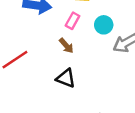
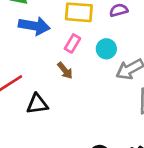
black triangle: (66, 78) -> (37, 104), moved, turned -30

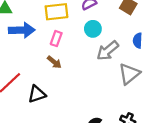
cyan circle: (106, 49) -> (93, 29), moved

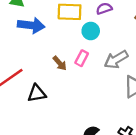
cyan circle: (93, 29) -> (91, 31), moved
pink rectangle: (56, 39) -> (82, 58), moved

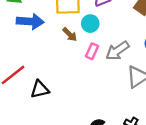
pink rectangle: (82, 58) -> (92, 51), moved
brown arrow: (60, 63) -> (70, 34), moved

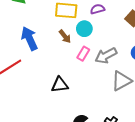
blue arrow: (30, 21) -> (29, 38), moved, turned -125
black triangle: (40, 89) -> (60, 85), moved

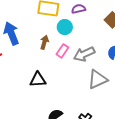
brown arrow: (65, 36) -> (44, 42), moved, turned -128

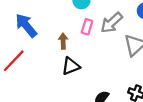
brown arrow: (44, 42) -> (63, 41), moved

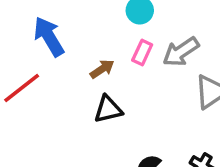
brown arrow: (63, 41) -> (102, 69), turned 49

